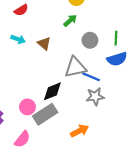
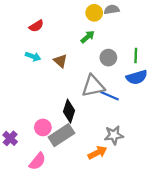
black diamond: (52, 91) -> (69, 111), turned -50
gray star: (95, 97) -> (114, 135), moved

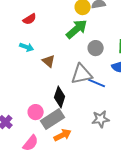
green arrow: (88, 37) -> (77, 29), size x1.6
brown triangle: (60, 61) -> (49, 61), moved
orange arrow: (97, 153) -> (63, 135), moved

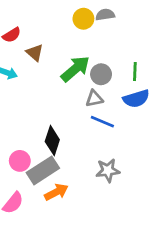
green arrow: (77, 29) -> (75, 69), moved
brown triangle: (49, 61) -> (35, 53), moved
gray triangle: (82, 74) -> (94, 99), moved, size x0.6

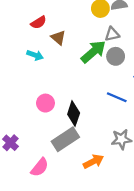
gray triangle: (94, 99) -> (112, 34), moved
pink circle: (20, 161) -> (45, 103), moved
orange arrow: (56, 192) -> (93, 161), moved

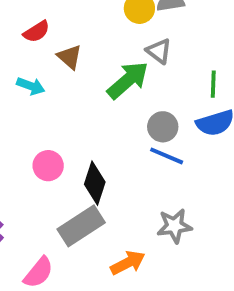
gray triangle: (112, 34) -> (159, 51), turned 49
gray circle: (116, 56) -> (163, 127), moved

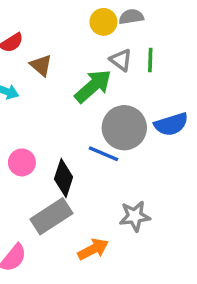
green line: (213, 84) -> (150, 60), moved
gray circle: (163, 127) -> (124, 128), size x1.6
blue line: (167, 156) -> (103, 154), moved

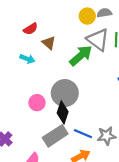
gray triangle: (121, 60) -> (98, 40), size x1.6
gray circle: (124, 128) -> (65, 93), moved
blue line: (103, 154) -> (83, 134), moved

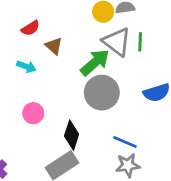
gray circle: (65, 93) -> (102, 93), moved
pink circle: (37, 103) -> (33, 113), moved
blue line: (83, 134) -> (125, 142), moved

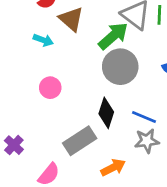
brown triangle: (54, 46) -> (71, 19), size x1.4
black diamond: (72, 135) -> (106, 113), moved

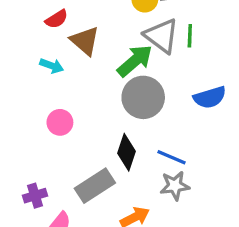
purple cross: (14, 145) -> (35, 196), moved, turned 30

